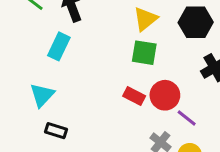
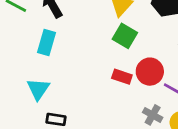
green square: (144, 53) -> (125, 36), turned 30

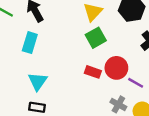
green square: (125, 36) -> (96, 38), turned 30
cyan triangle: (38, 89) -> (38, 81), moved

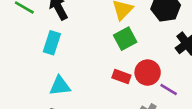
cyan triangle: (38, 81) -> (60, 86), turned 48

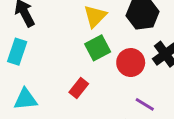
red circle: (148, 73) -> (131, 63), moved
red rectangle: (121, 77) -> (79, 88), moved, turned -72

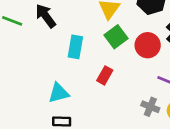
cyan rectangle: (17, 52) -> (75, 47), moved

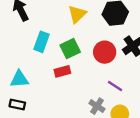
green square: (116, 37) -> (70, 49), moved
red rectangle: (105, 75) -> (62, 71), turned 35

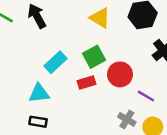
yellow triangle: (77, 14) -> (100, 18), turned -42
cyan rectangle: (41, 42) -> (55, 62), moved, turned 30
red circle: (105, 52) -> (120, 74), moved

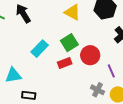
cyan triangle: (39, 93) -> (13, 75), moved
purple line: (146, 96) -> (111, 71), turned 40

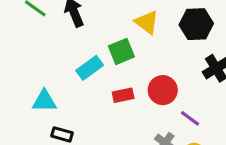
green square: (69, 43) -> (121, 51), moved
purple line: (111, 71) -> (190, 118), turned -40

